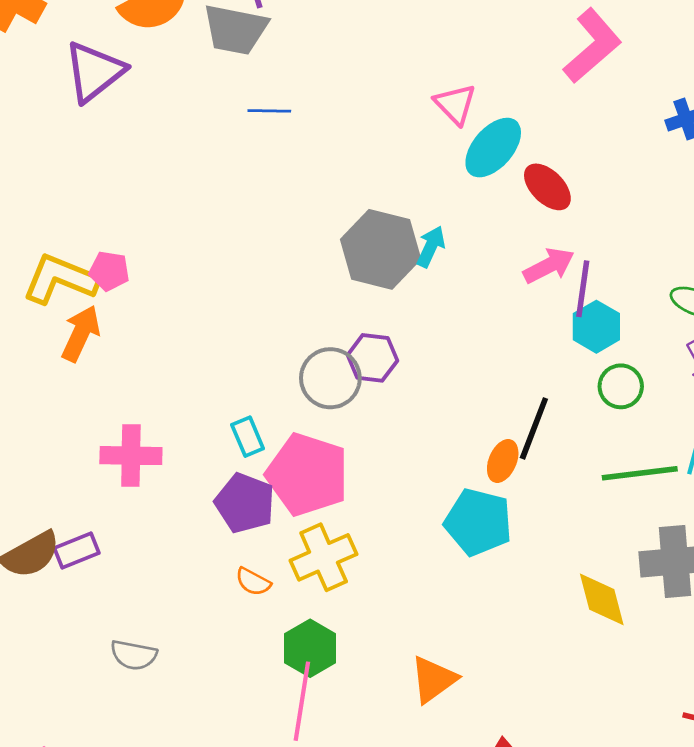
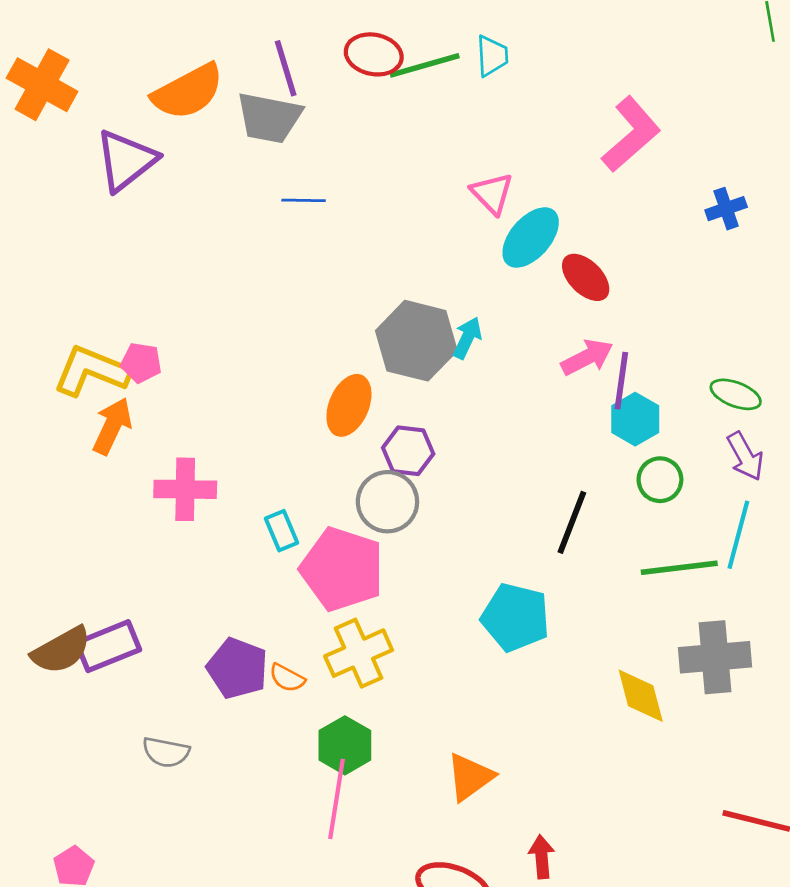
gray circle: (330, 378) -> (387, 502), moved
pink cross: (131, 456) -> (185, 489), moved
orange ellipse: (503, 461) -> (349, 405), moved, size x1.4
purple pentagon: (245, 503) -> (237, 668), moved
purple rectangle: (77, 551) -> (108, 646), size x1.4

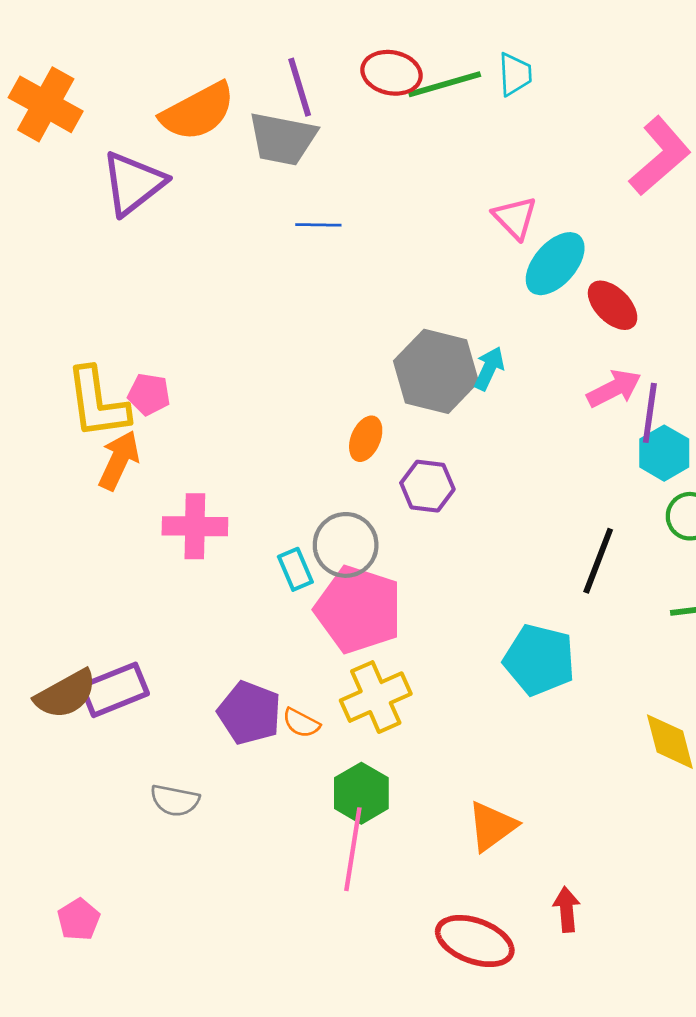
yellow L-shape: (92, 371) -> (97, 403), turned -120
orange ellipse: (349, 405) -> (366, 439), size x0.7
gray circle: (387, 502) -> (346, 545), moved

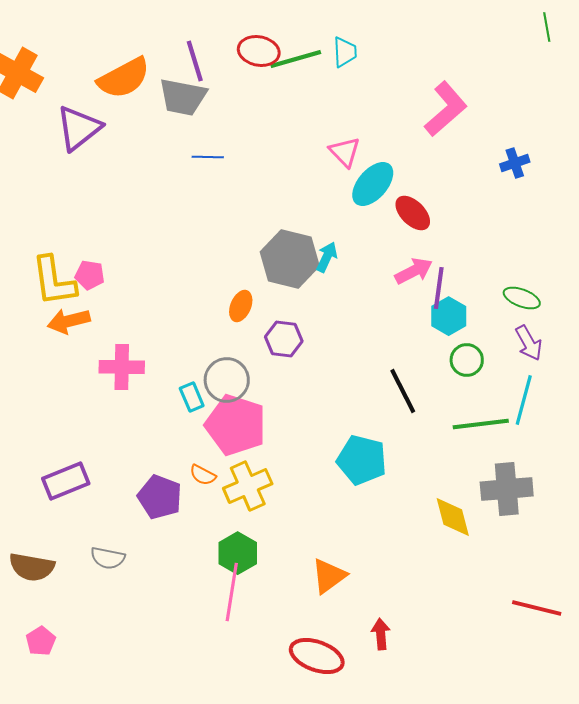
orange arrow: (119, 460) -> (69, 321), turned -129
black line: (598, 561) -> (403, 391), turned -48
brown semicircle: (66, 694) -> (32, 567), moved, turned 39
orange semicircle: (301, 723) -> (203, 475), moved

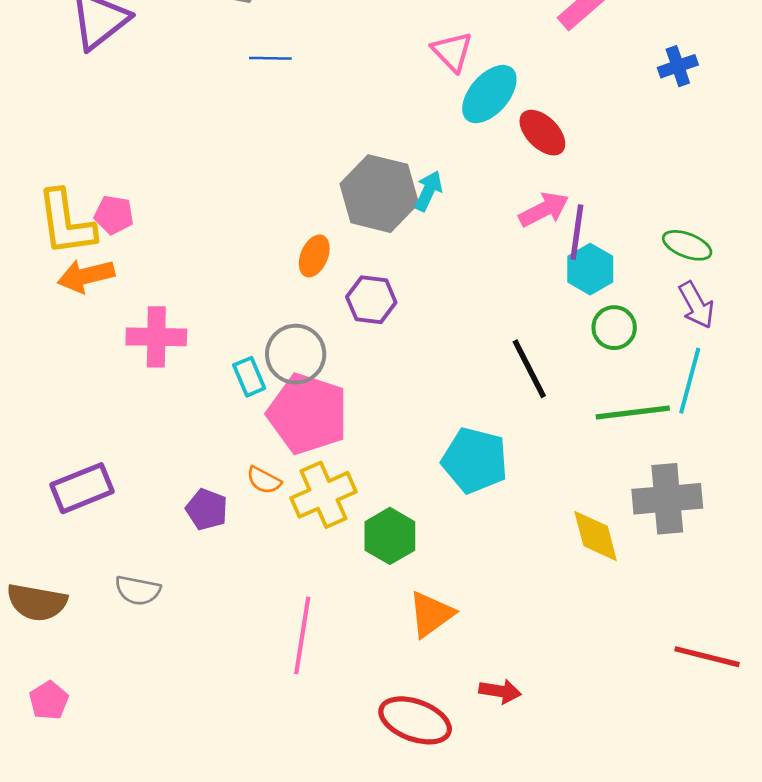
purple pentagon: (160, 497) -> (207, 509), size x0.7
green hexagon: (238, 553) -> (390, 536), moved
red arrow: (381, 634) -> (500, 691), turned 104

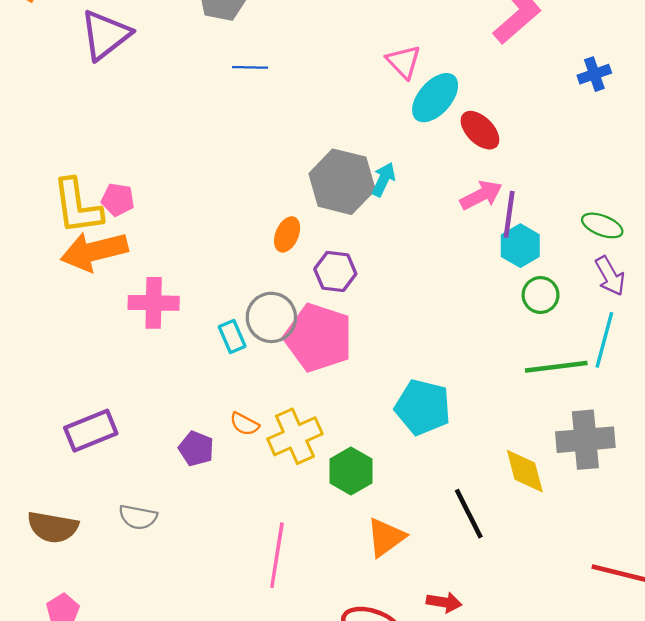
orange arrow: (86, 276) -> (94, 251), size x1.4
black line: (529, 369) -> (469, 514), moved
pink pentagon: (308, 414) -> (318, 338), moved

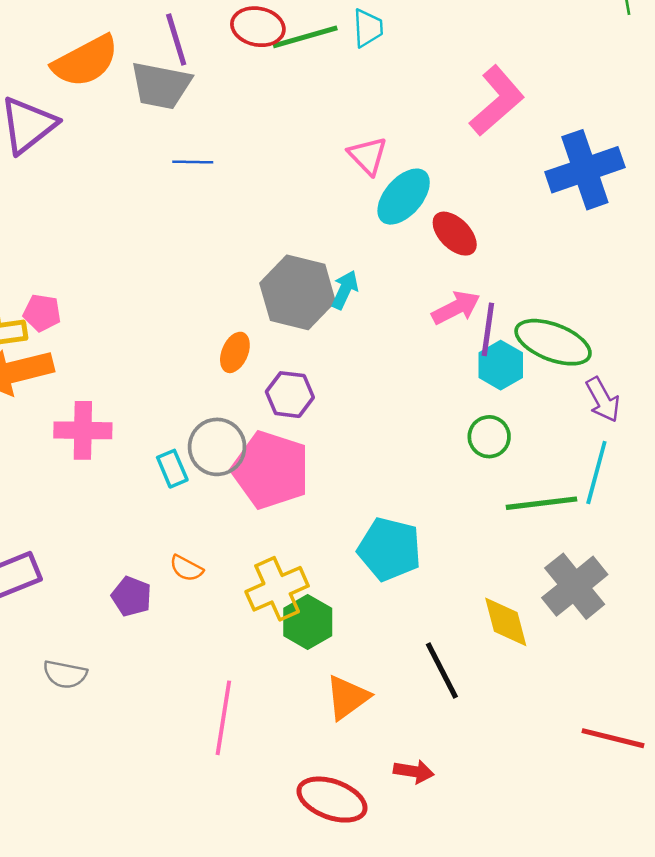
blue cross: (594, 74) -> (585, 170), size x2.0
green ellipse: (602, 225) -> (553, 342), moved, size x1.6
green circle: (541, 295) -> (489, 437), moved
yellow cross: (295, 436) -> (277, 589), moved
gray cross: (585, 440) -> (575, 586), turned -34

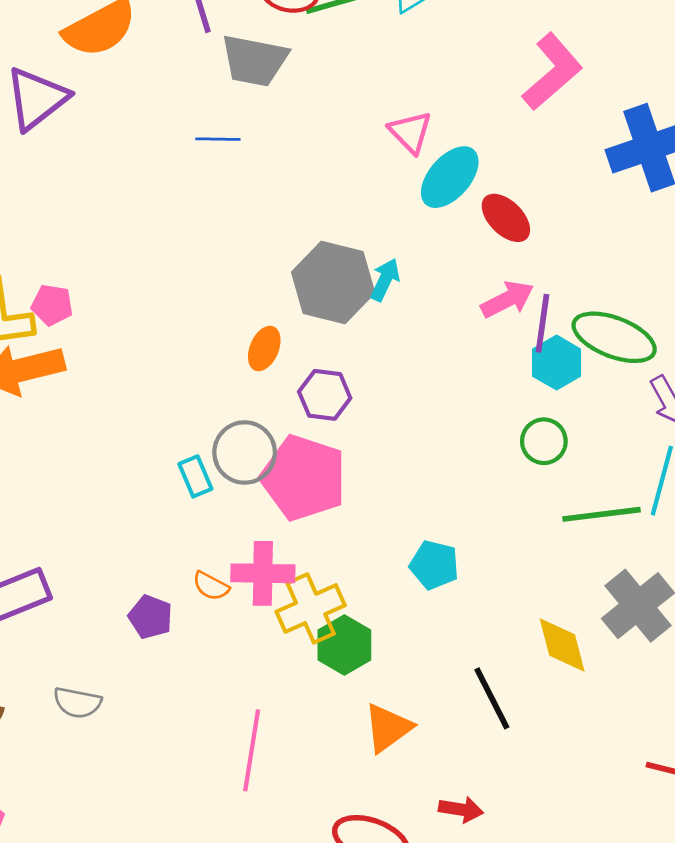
gray trapezoid: (161, 85) -> (254, 60), moved
pink cross: (83, 430) -> (263, 573), moved
cyan pentagon: (389, 549) -> (434, 565), size x0.7

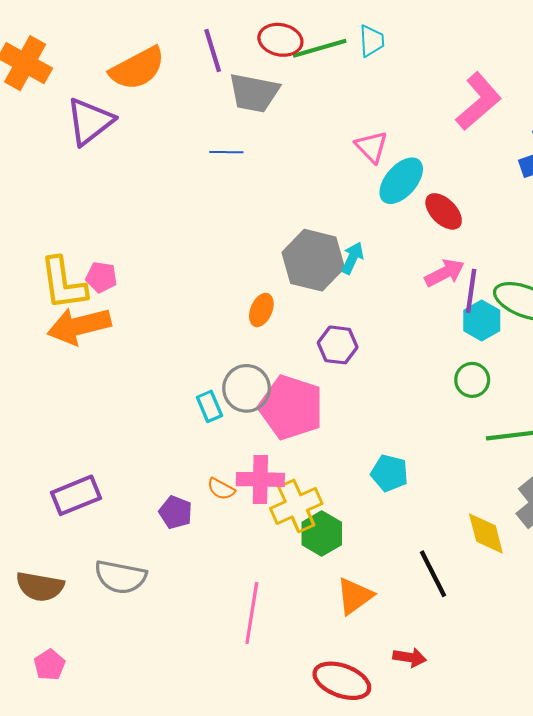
purple hexagon: (325, 395) -> (338, 345), moved
gray semicircle: (77, 703) -> (120, 577), size x1.4

